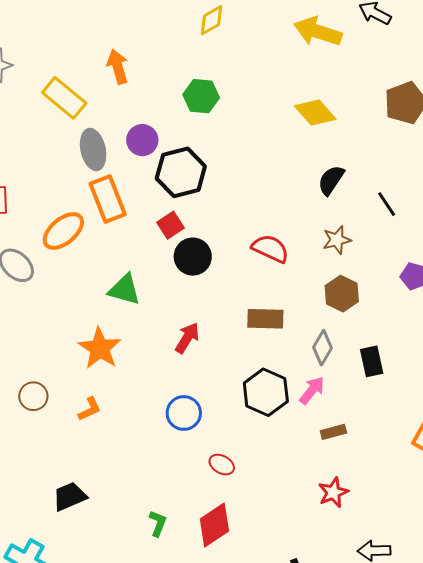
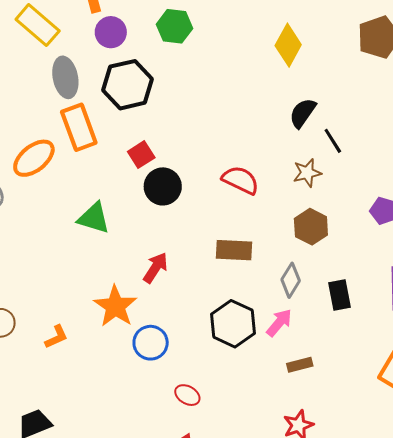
yellow diamond: (315, 113) -> (288, 45), turned 69
purple circle: (142, 140) -> (111, 32), moved
black hexagon: (181, 172) -> (128, 85), moved
black line: (387, 204) -> (333, 141), moved
orange star: (100, 348) -> (115, 306), moved

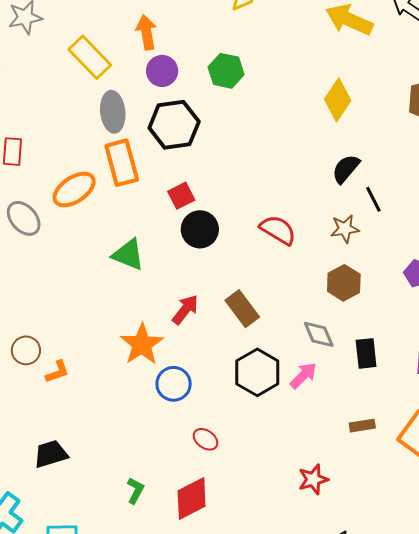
brown rectangle: (234, 250) -> (242, 309), moved, turned 45
gray diamond: (291, 280) -> (319, 334), turned -60
orange L-shape: (56, 337) -> (57, 372), moved
brown rectangle: (300, 365) -> (362, 426), moved

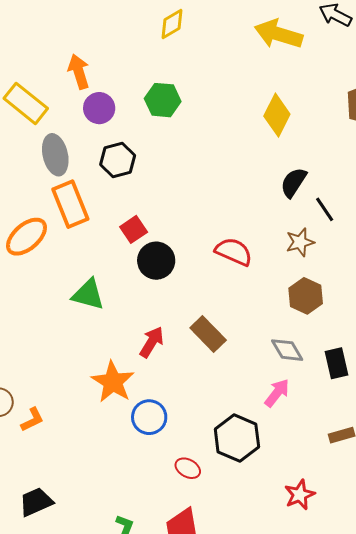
black hexagon: (174, 125) -> (118, 160), size x0.7
black hexagon: (257, 372) -> (237, 438), moved

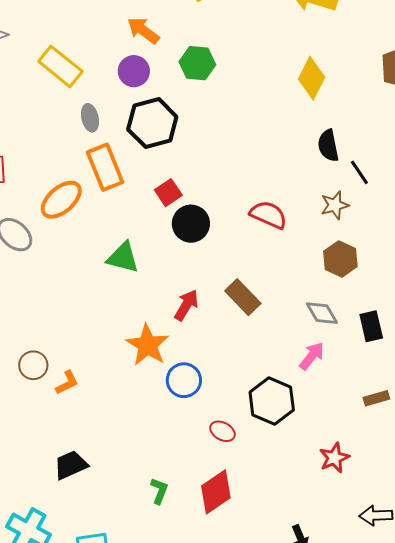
orange arrow: (79, 72) -> (143, 30), moved, turned -36
gray ellipse: (55, 155) -> (90, 118), size x0.7
black hexagon: (118, 160) -> (152, 123), size x1.4
black semicircle: (294, 182) -> (328, 146), turned -44

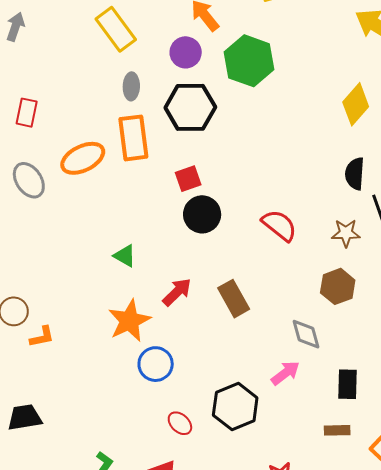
green hexagon: (197, 63) -> (249, 61), size x1.4
green triangle: (123, 258) -> (125, 256), moved, size x0.7
black rectangle: (371, 326) -> (348, 384), moved

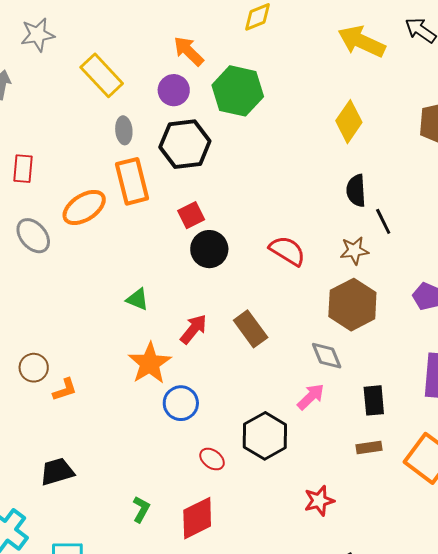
brown hexagon: (338, 286) -> (352, 305), size x1.4

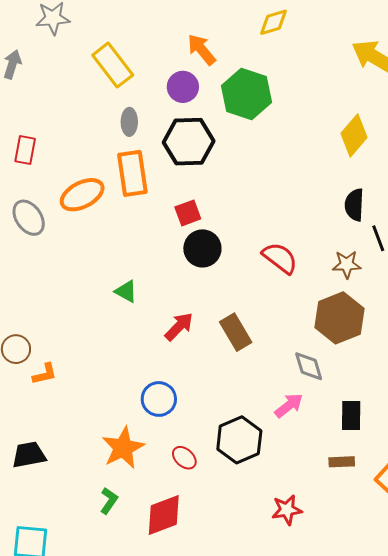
orange star: (150, 363) -> (123, 448), moved

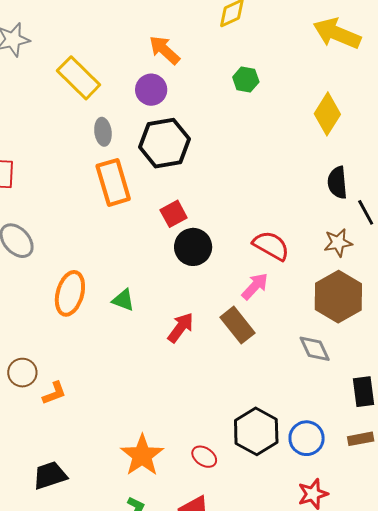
green hexagon: (246, 94) -> (246, 79), moved, size x0.5
orange ellipse: (82, 195) -> (70, 293), moved, turned -39
blue circle: (159, 399) -> (307, 438), moved
pink arrow: (289, 405) -> (255, 286), moved

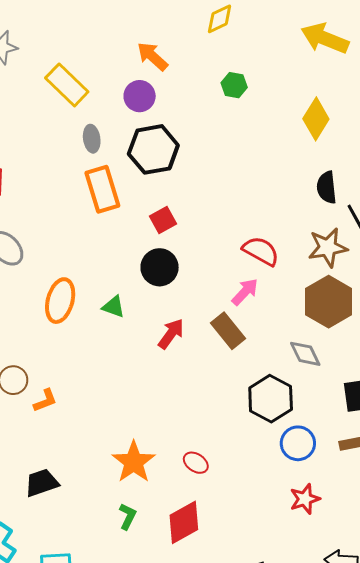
brown star: (338, 243) -> (328, 247), size x1.4
black circle: (193, 247) -> (160, 267), moved
black hexagon: (256, 431) -> (271, 399), moved

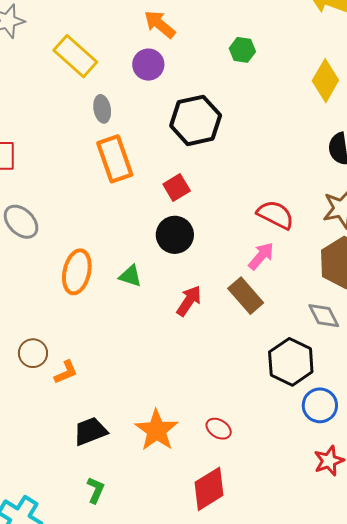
black hexagon: (153, 149) -> (196, 120), moved
black trapezoid: (42, 483) -> (90, 431), moved
green L-shape: (127, 516) -> (96, 490), moved

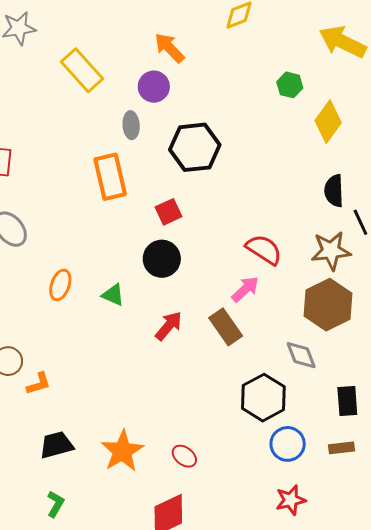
green hexagon: (242, 50) -> (290, 85), moved
gray ellipse: (102, 109) -> (131, 125), moved
orange ellipse: (77, 272) -> (60, 285), size x0.7

